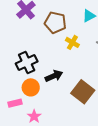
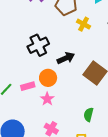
orange circle: (31, 87) -> (48, 78), moved

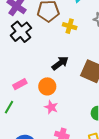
black cross: (38, 45) -> (21, 32), moved
pink rectangle: (28, 86) -> (20, 84), moved

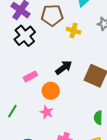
pink rectangle: (20, 84) -> (30, 76), moved
pink star: (51, 107) -> (47, 112), moved

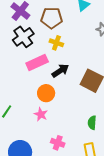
yellow cross: (74, 31) -> (56, 43), moved
pink rectangle: (30, 76) -> (37, 62), moved, size x1.5

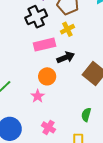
yellow cross: (56, 43) -> (67, 29), turned 32

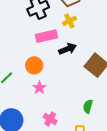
orange circle: (47, 76) -> (34, 65), moved

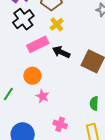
black arrow: (68, 49) -> (61, 52), turned -120

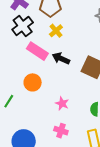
pink rectangle: (38, 44) -> (37, 51), turned 60
pink star: (43, 96) -> (62, 103), moved

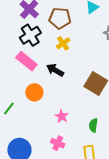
pink rectangle: (37, 51) -> (26, 61), moved
black arrow: (61, 58) -> (55, 70), moved

